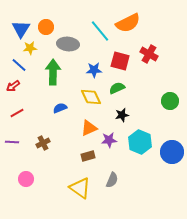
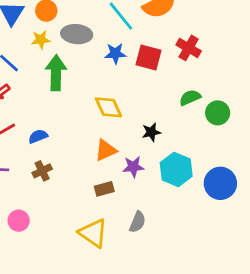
yellow star: (30, 48) -> (41, 40), moved
blue star: (94, 70) -> (115, 53), moved
green semicircle: (117, 88) -> (190, 98), moved
blue semicircle: (60, 108) -> (38, 136), moved

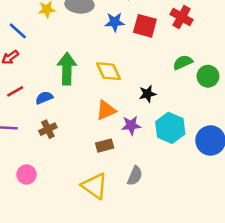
green arrow: (56, 73) -> (67, 69), moved

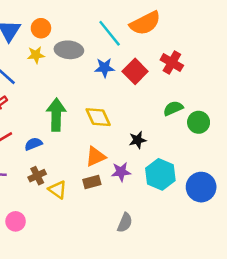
red square: (145, 26) -> (135, 71), turned 30
brown rectangle: (105, 146) -> (92, 182), moved
yellow triangle: (95, 186) -> (57, 190), moved, size x0.7

